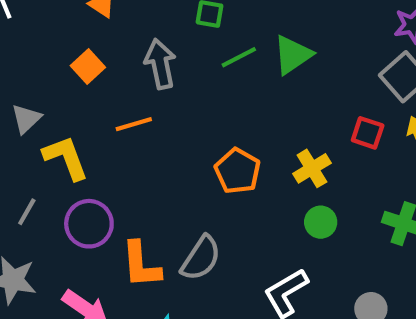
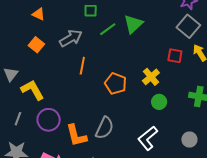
gray arrow: (160, 64) -> (71, 38), turned 80
orange line: (134, 124) -> (82, 66), moved, turned -54

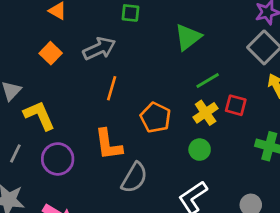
green line: (108, 29) -> (208, 81), moved
red square: (175, 56) -> (236, 105), moved
green circle: (159, 102) -> (200, 150), moved
orange L-shape: (76, 136) -> (108, 144), moved

